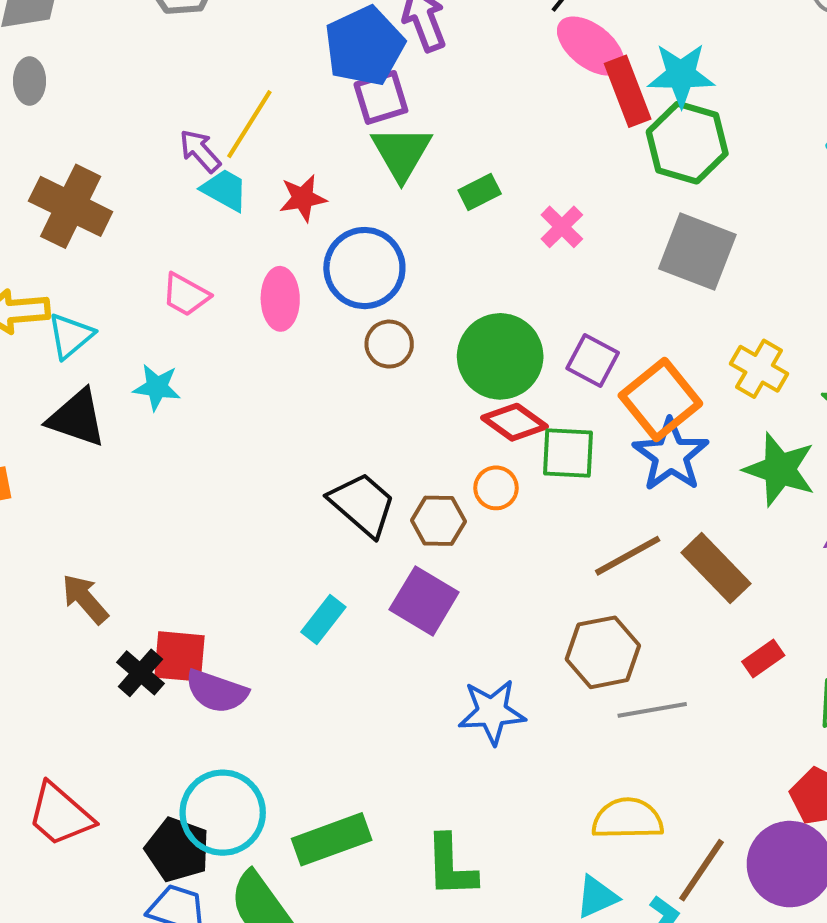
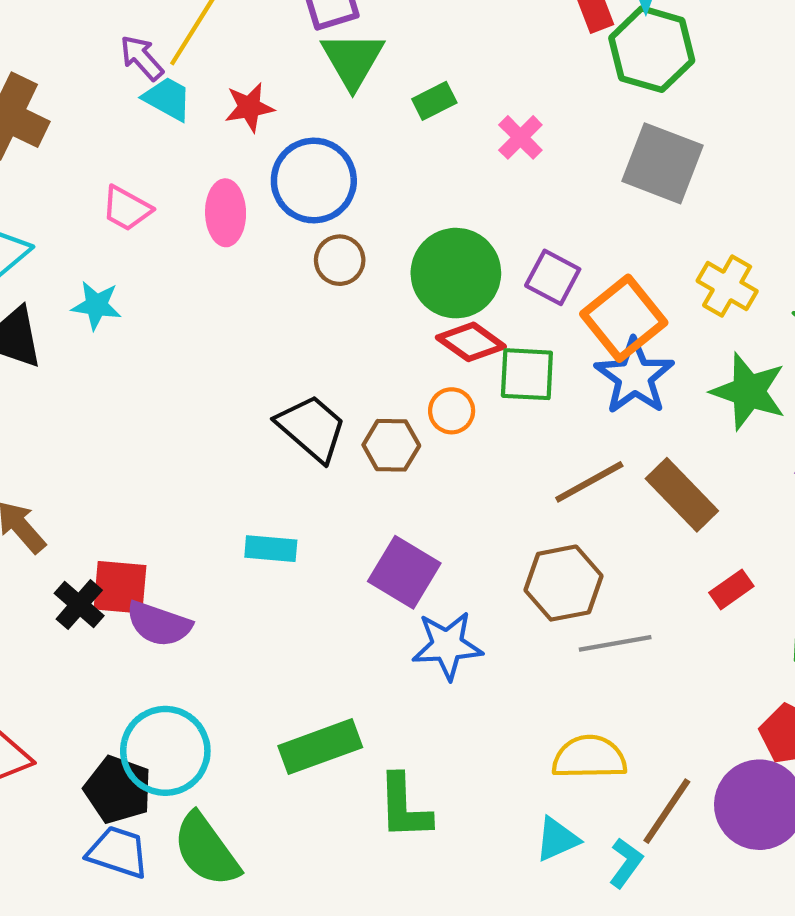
purple square: (424, 601) -> (404, 572), moved
cyan rectangle: (323, 619) -> (271, 549), turned 57
green rectangle: (332, 839) -> (320, 747), moved

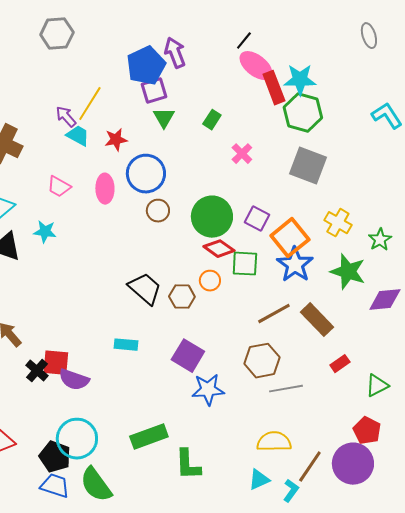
green triangle: (353, 60) -> (164, 118), size x0.7
green rectangle: (434, 101) -> (212, 120), moved, turned -30

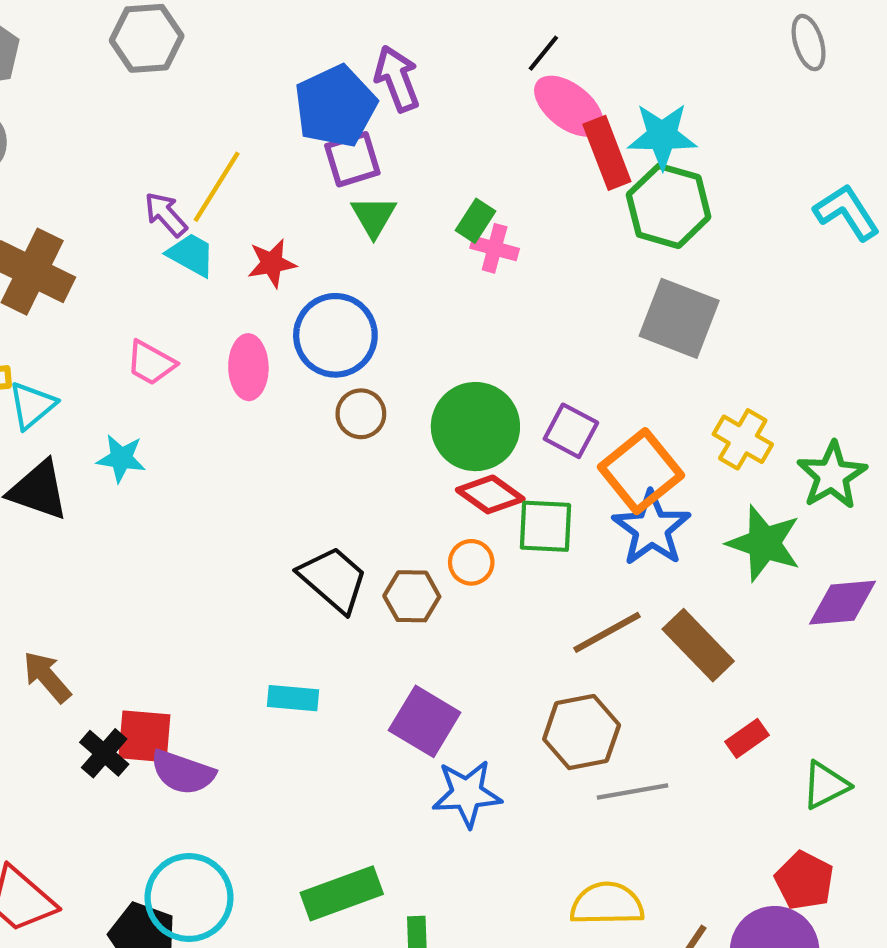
pink cross: (242, 154) -> (495, 248), moved, turned -30
green star: (380, 240) -> (832, 475), size x1.4

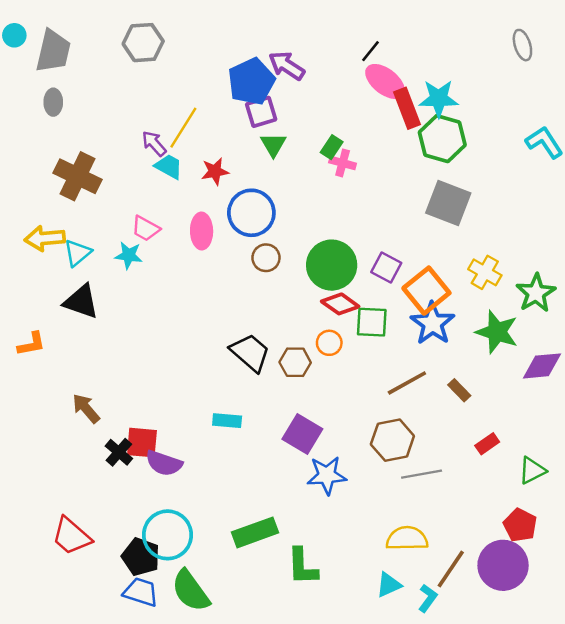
purple arrow: (397, 79) -> (287, 66), turned -36
cyan star: (121, 458) -> (129, 255), moved
brown rectangle: (698, 645) -> (459, 390), size x0.6

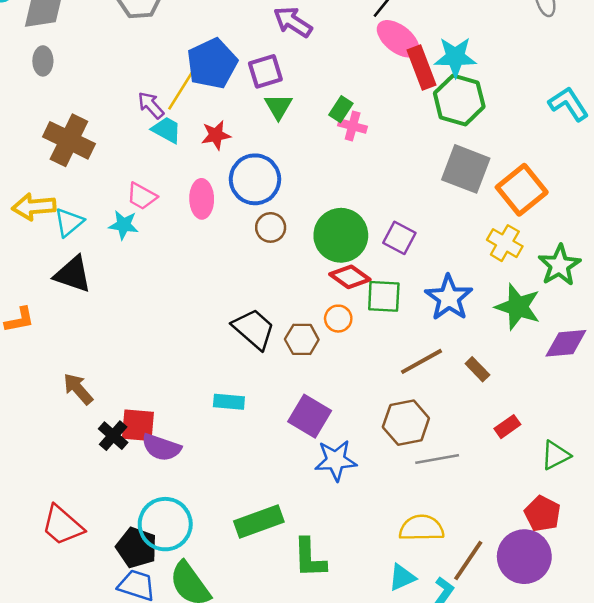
blue pentagon: (251, 81) -> (212, 64), moved
orange square: (426, 291) -> (522, 190), moved

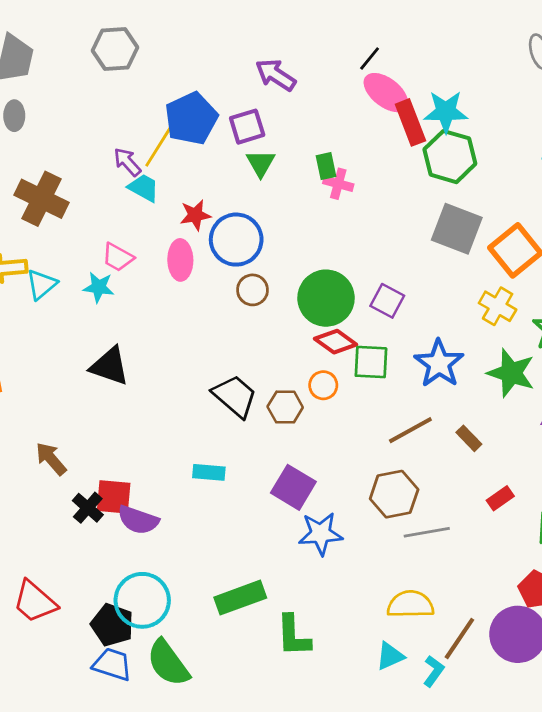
green rectangle: (341, 109) -> (326, 166), turned -45
red star: (216, 135) -> (195, 215), moved
black triangle: (73, 274) -> (110, 366), moved

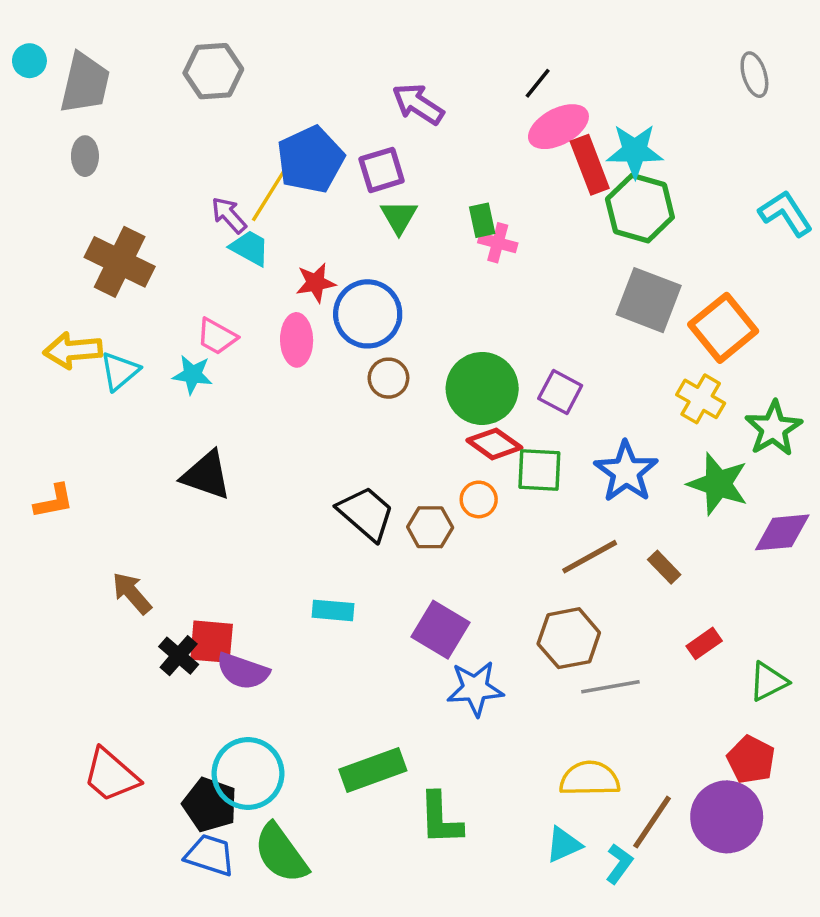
pink ellipse: (386, 93) -> (558, 127), turned -66

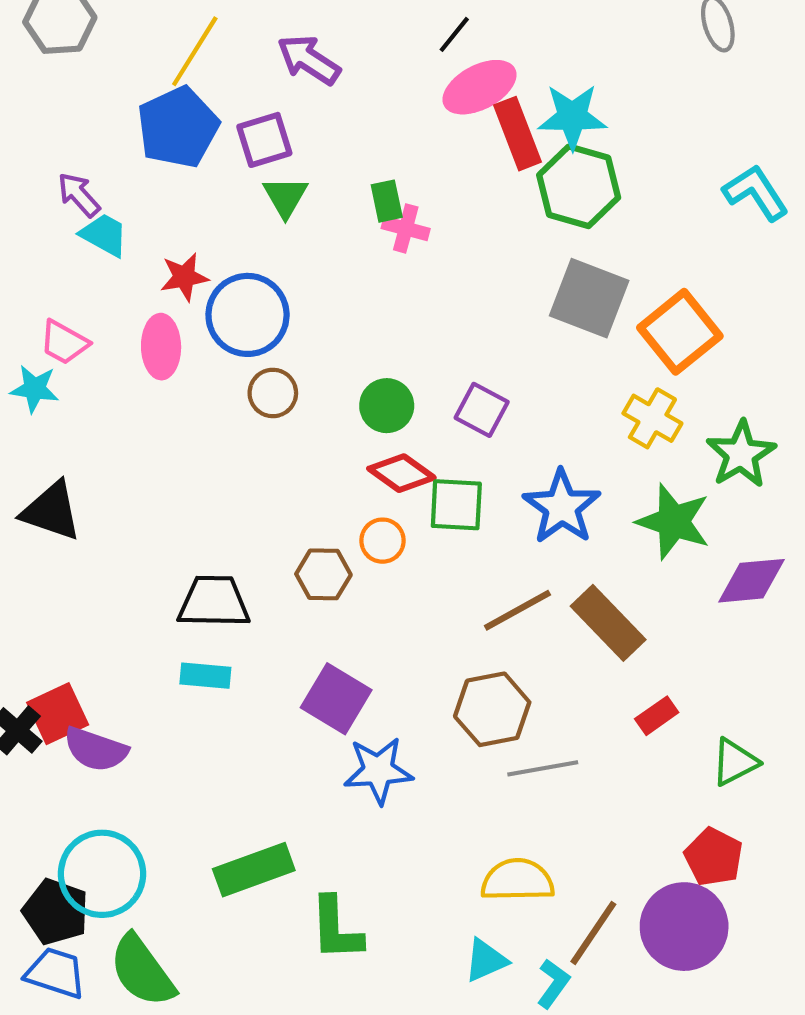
yellow line: (271, 193) -> (195, 51), moved
green circle: (482, 388) -> (387, 406), size x0.6
black trapezoid: (366, 513) -> (214, 602), moved, turned -40
brown rectangle: (664, 567) -> (608, 623), size x1.8
red square: (212, 642) -> (58, 714), turned -30

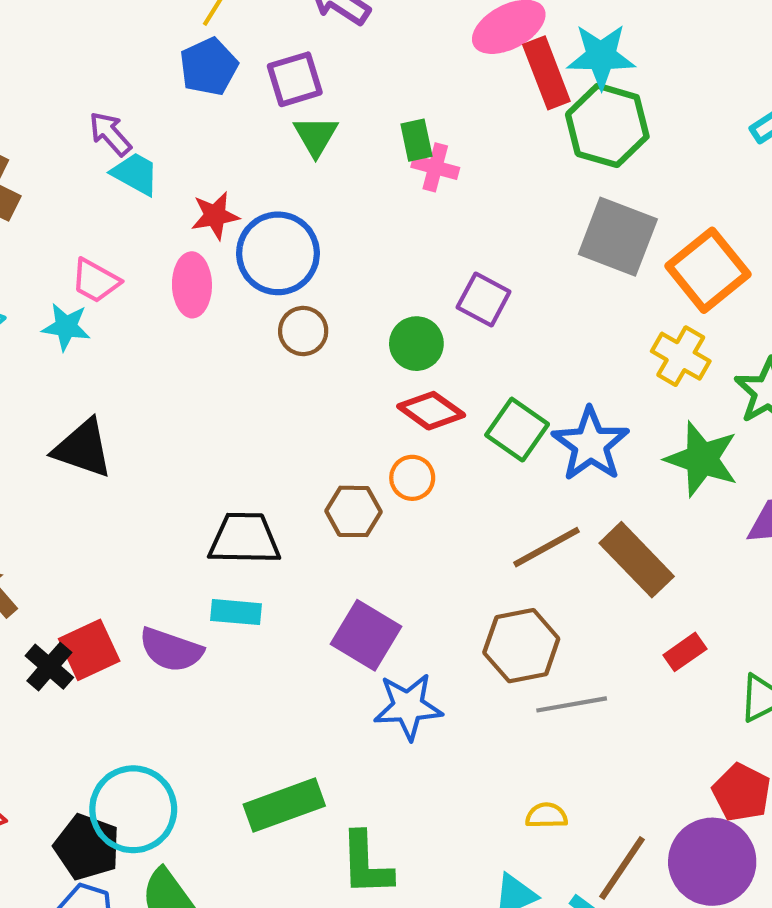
blue pentagon: (178, 127) -> (209, 67), size x0.7
purple square: (482, 410) -> (484, 300), moved
green square: (456, 505) -> (517, 430), moved, turned 32
purple semicircle: (96, 749) -> (171, 650), moved
yellow semicircle: (517, 880) -> (546, 816), size x0.6

